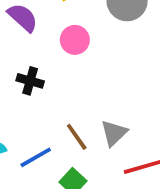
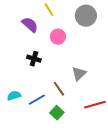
gray triangle: (114, 133) -> (79, 74), moved

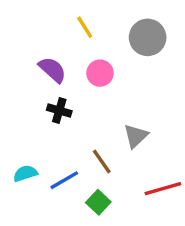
purple semicircle: (30, 25) -> (52, 70), moved

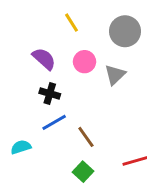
gray triangle: (136, 136) -> (115, 75), moved
blue line: (64, 180) -> (54, 122), moved

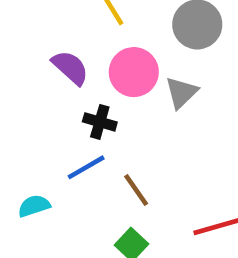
pink circle: (84, 62) -> (134, 72), size x1.4
black cross: (50, 93) -> (100, 122), moved

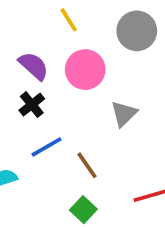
gray triangle: (181, 92) -> (124, 114), moved
black cross: (100, 122) -> (32, 105), moved, turned 35

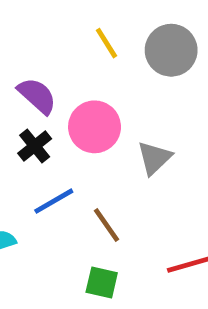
yellow line: (69, 20) -> (106, 43), moved
pink circle: (85, 70) -> (95, 127), moved
green square: (83, 210) -> (102, 282), turned -30

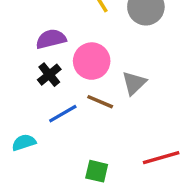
purple semicircle: (37, 96) -> (51, 39), turned -56
brown line: (106, 225) -> (100, 102), moved, turned -32

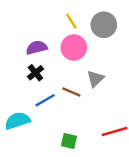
pink circle: (92, 61) -> (74, 48), moved
cyan semicircle: (24, 142) -> (17, 121), size x1.5

